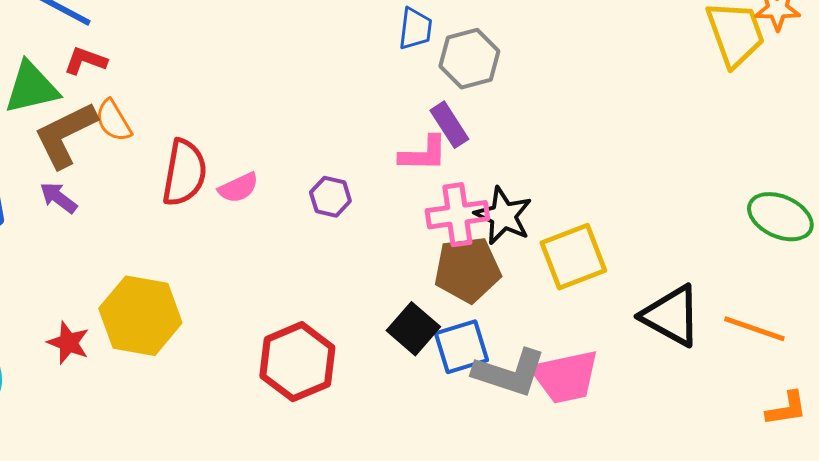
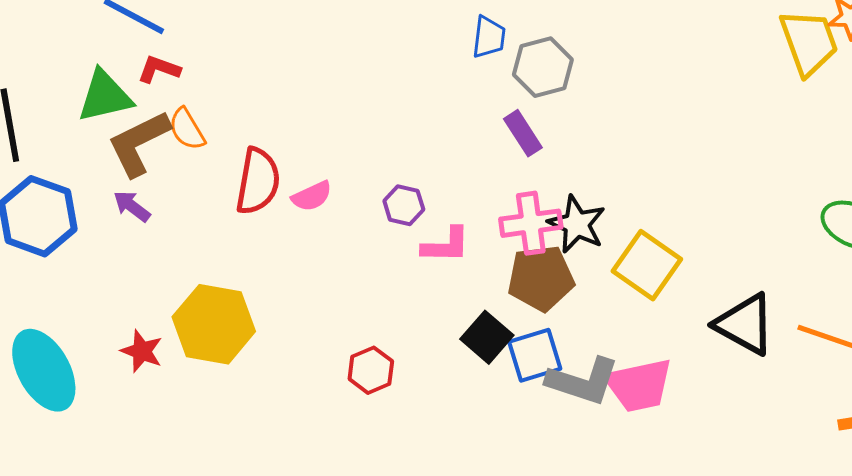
pink L-shape: (423, 154) -> (446, 245), moved
yellow square: (573, 257) -> (647, 265), turned -34
red hexagon: (297, 362) -> (371, 370), size x0.6

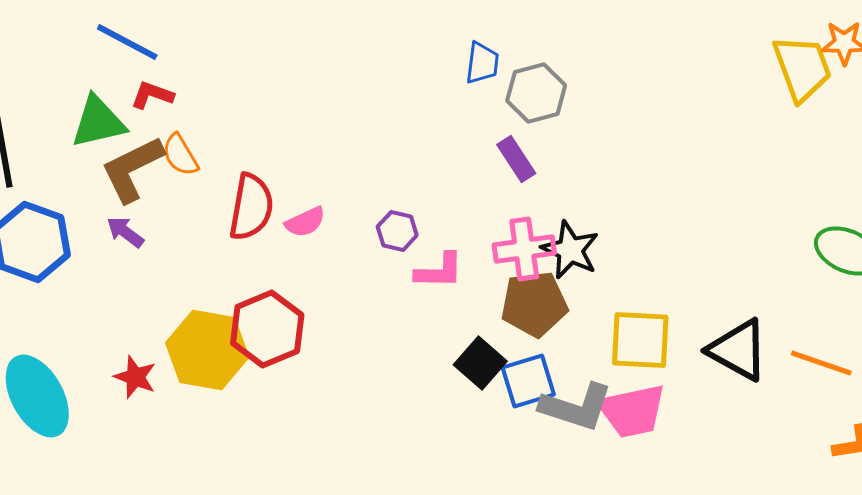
yellow square: (647, 265) -> (640, 340), moved, turned -32
red hexagon: (371, 370) -> (267, 329), moved, size x1.6

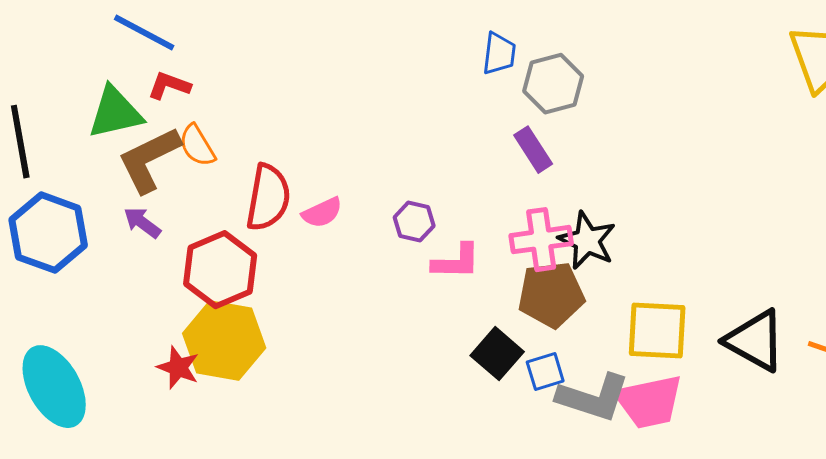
red hexagon: (267, 329) -> (220, 270), moved
red star: (135, 377) -> (178, 368), moved
blue square: (528, 381) -> (545, 372), size x0.7

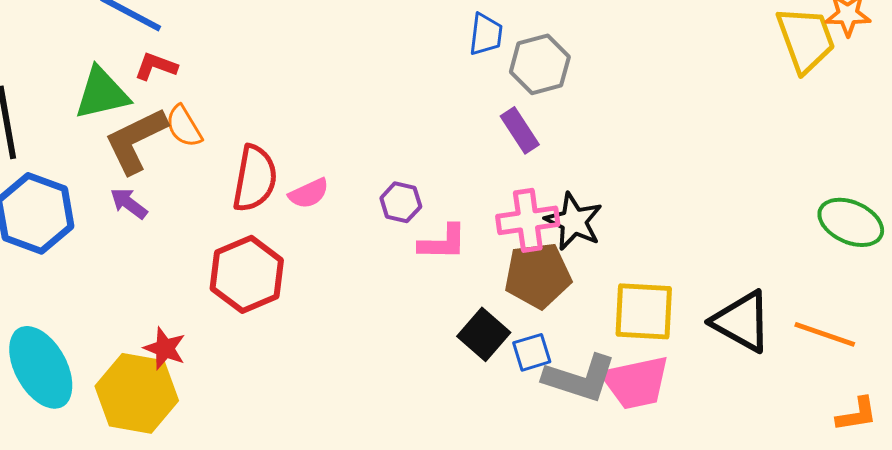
red hexagon: (220, 270) -> (247, 274), moved
yellow hexagon: (224, 341) -> (137, 393), moved

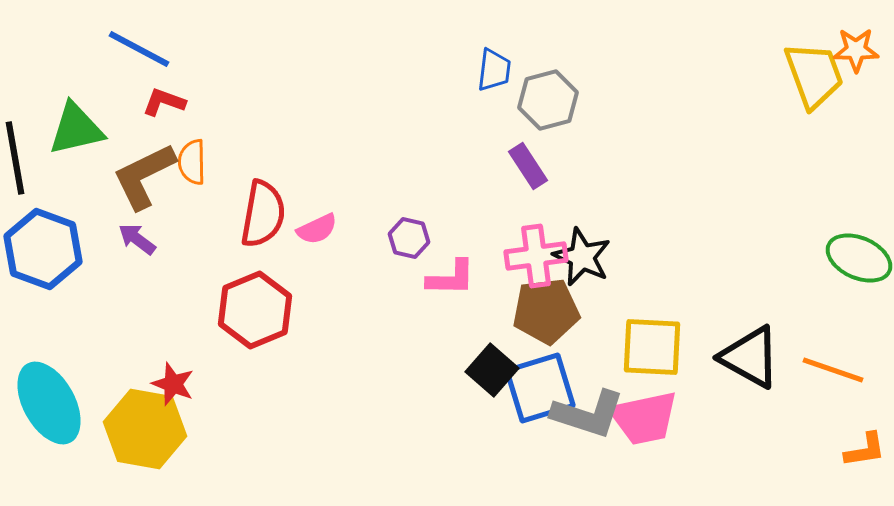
green triangle: (102, 93) -> (76, 129), moved
orange semicircle: (184, 126) -> (192, 162), turned 30
blue square: (532, 352) -> (540, 388), size x1.8

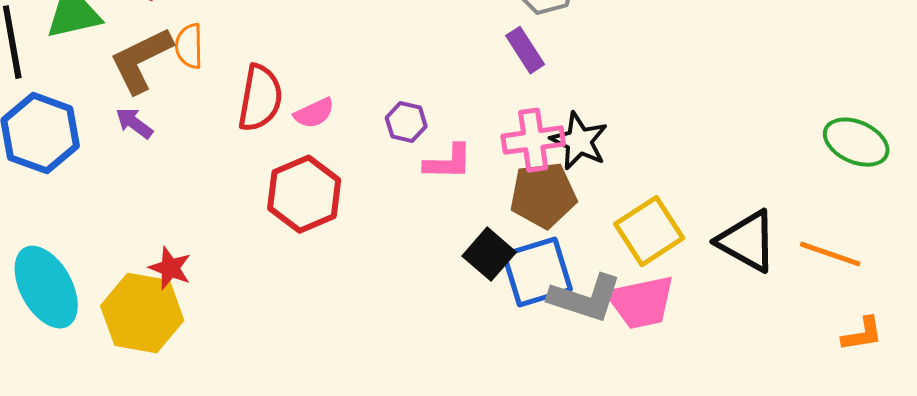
red hexagon: (255, 310) -> (304, 194), moved
yellow square: (652, 347) -> (649, 231), turned -36

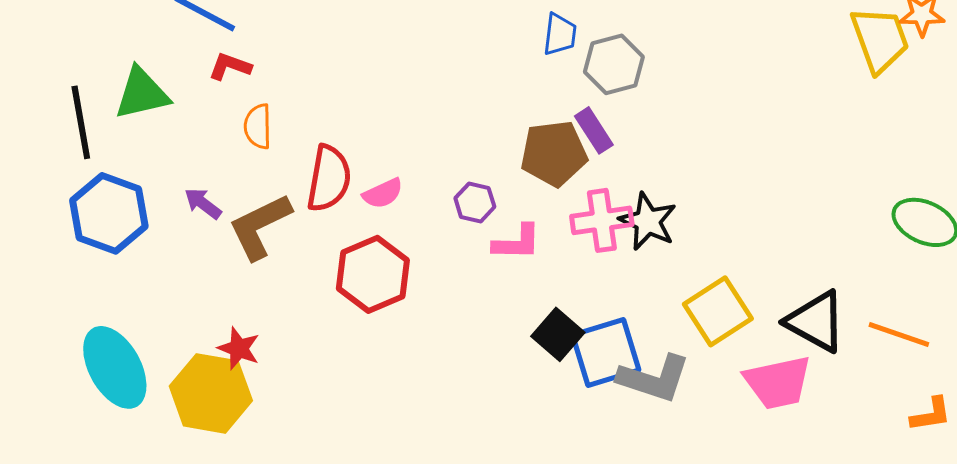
brown L-shape: (141, 60) -> (260, 226), moved
brown pentagon: (543, 195) -> (554, 153), moved
pink trapezoid: (641, 302) -> (778, 382), moved

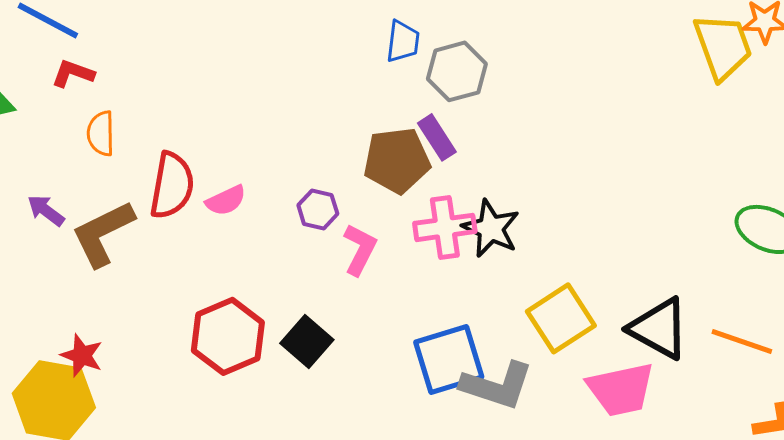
pink L-shape: (517, 242) -> (360, 249), turned -64
red hexagon: (373, 274) -> (228, 336), moved
black square: (558, 334) -> (307, 341), moved

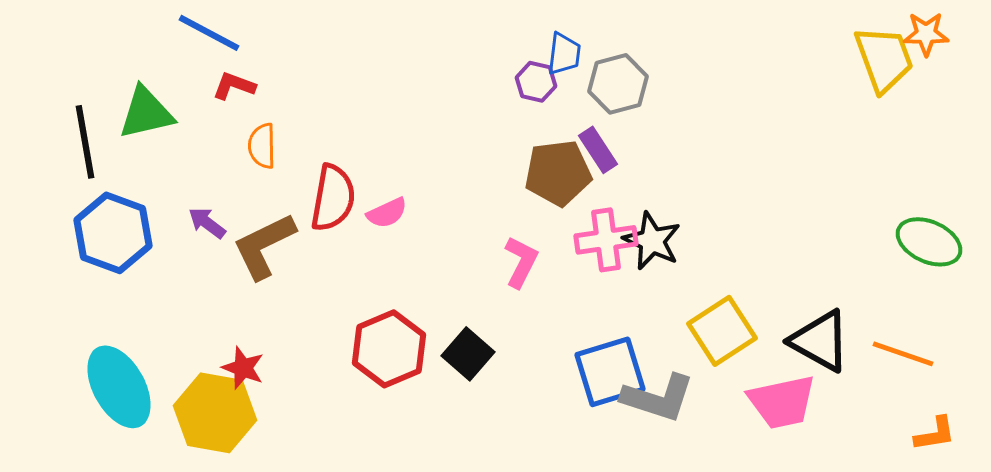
purple hexagon: (318, 209) -> (536, 82), moved

